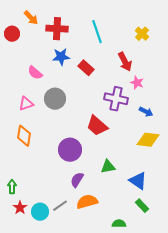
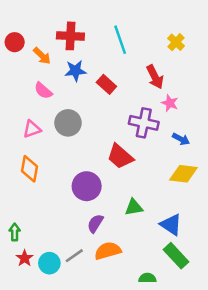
orange arrow: (31, 18) -> (42, 56), moved
green rectangle: (142, 206) -> (176, 256), size x1.5

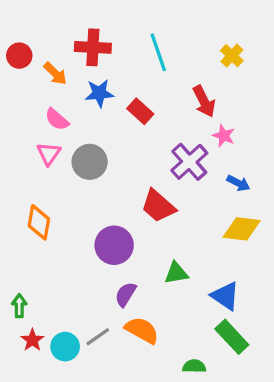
purple cross: (144, 123) -> (189, 162), turned 36
pink triangle: (32, 129) -> (49, 154), moved, turned -36
orange semicircle: (108, 251) -> (142, 330), turned 45

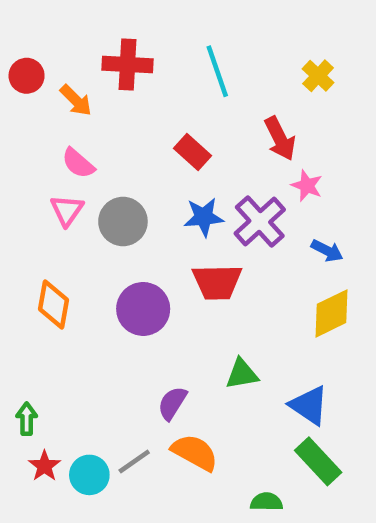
blue star: (99, 93) -> (204, 217), moved
red trapezoid: (158, 206) -> (217, 282), turned -42
yellow diamond: (242, 229) -> (332, 313), turned -33
purple circle: (114, 245) -> (143, 309), moved

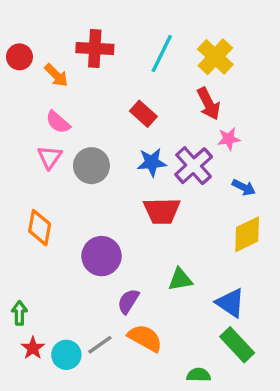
cyan line: (217, 71) -> (162, 53), turned 45
yellow cross: (318, 76) -> (215, 57), moved, size x1.5
pink star: (307, 186) -> (229, 139), turned -30
purple circle: (143, 309) -> (101, 256), moved

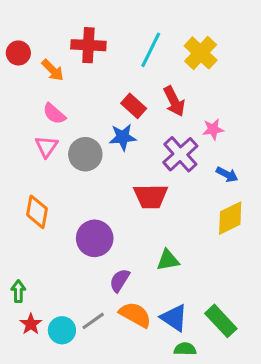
red arrow: (209, 104) -> (174, 101), moved
blue star: (152, 162) -> (123, 137), moved
blue triangle: (230, 303) -> (174, 318), moved

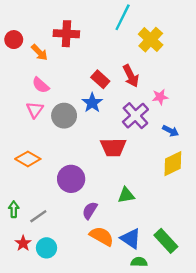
cyan line: (151, 50) -> (123, 17), moved
blue star: (123, 137) -> (92, 103), turned -30
orange diamond: (37, 212) -> (28, 159), turned -70
green arrow: (18, 291) -> (14, 209), moved
gray line: (93, 321) -> (38, 216), moved

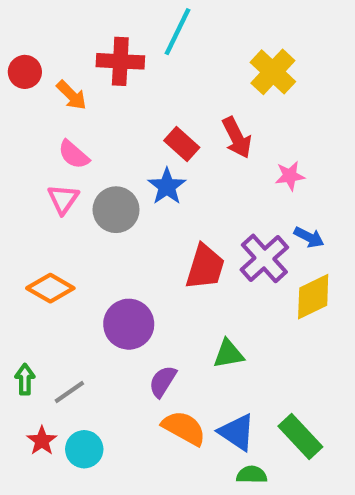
cyan line: (123, 17) -> (178, 32), moved
purple cross: (135, 116) -> (264, 258), moved
red trapezoid: (113, 147) -> (205, 267), turned -72

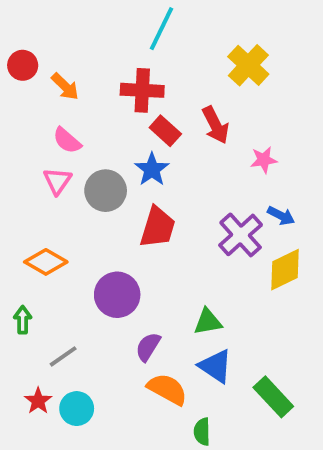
red cross: (120, 61) -> (142, 90), moved
red trapezoid: (205, 267) -> (158, 227), moved
green arrow: (25, 379) -> (23, 320), moved
blue triangle: (237, 432) -> (215, 366), moved
green semicircle: (252, 475) -> (202, 432), moved, turned -92

